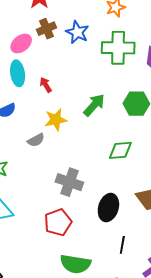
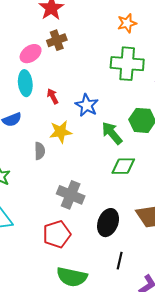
blue star: (77, 32) -> (87, 105), moved
green arrow: (94, 105) -> (112, 133), moved, turned -85
gray semicircle: (36, 140) -> (40, 151), turned -66

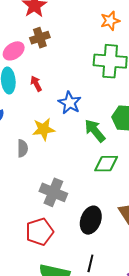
red arrow: (53, 96) -> (36, 84), moved
black line: (120, 261) -> (90, 263), moved

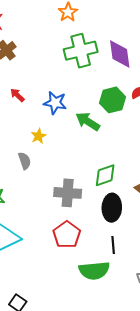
yellow star: (44, 129) -> (39, 136), size x0.7
green diamond: (106, 164) -> (105, 175), moved
black line: (90, 263) -> (113, 245), moved

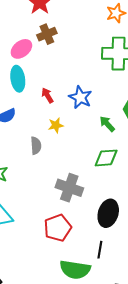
red arrow: (17, 95) -> (47, 95), moved
green arrow: (88, 121) -> (107, 124), size x0.7
green diamond: (105, 175) -> (106, 158), moved

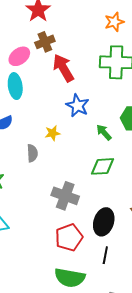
red arrow: (47, 95) -> (63, 68), moved, size x1.8
red pentagon: (58, 228) -> (69, 237), moved
black line: (100, 250) -> (105, 255), moved

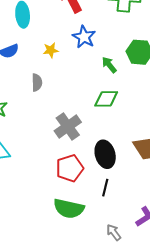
yellow star: (53, 133) -> (51, 50), moved
gray cross: (65, 196) -> (68, 127), turned 32
black ellipse: (104, 222) -> (105, 154), turned -36

